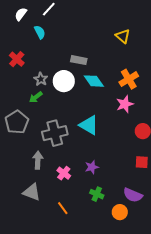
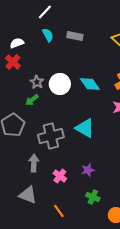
white semicircle: (21, 14) -> (17, 43), moved, turned 32
cyan semicircle: (40, 32) -> (48, 35), moved
gray rectangle: (79, 60) -> (75, 36), moved

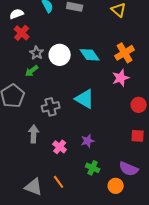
red cross: (13, 62) -> (22, 33), moved
gray cross: (51, 136) -> (51, 107), size x0.7
gray triangle: (28, 195) -> (34, 187), moved

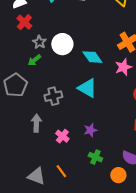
cyan diamond: (90, 55) -> (92, 57), moved

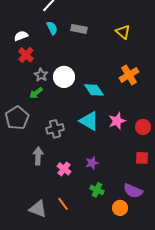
pink star: (123, 67) -> (117, 121), moved

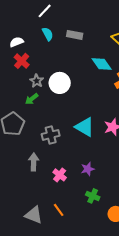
cyan diamond: (94, 90) -> (102, 64), moved

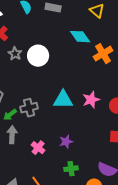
green arrow: (32, 99) -> (10, 115), moved
cyan triangle: (85, 127) -> (63, 100), turned -30
green cross: (93, 196) -> (71, 169), turned -32

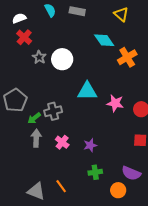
cyan triangle: (63, 100) -> (87, 91), moved
pink star: (91, 100) -> (115, 103), turned 30
pink cross: (38, 148) -> (62, 142), moved

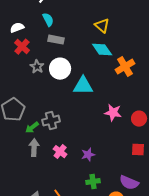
gray rectangle: (77, 11) -> (56, 40), moved
yellow triangle: (121, 14) -> (102, 26), moved
cyan triangle: (87, 91) -> (83, 86), moved

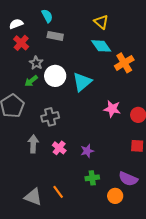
white circle: (60, 69) -> (55, 76), moved
cyan triangle: (83, 86) -> (82, 82), turned -40
green arrow: (32, 128) -> (31, 81), moved

